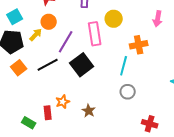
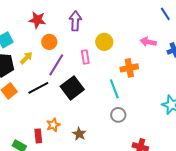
pink arrow: (158, 19) -> (148, 42), turned 91
orange circle: (49, 22) -> (49, 42), moved
pink rectangle: (95, 34) -> (85, 57), size x0.6
cyan line: (124, 66) -> (114, 89), turned -36

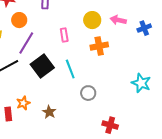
yellow circle: (104, 42) -> (92, 20), moved
pink rectangle: (85, 57) -> (64, 35), moved
cyan line: (114, 89) -> (70, 69), moved

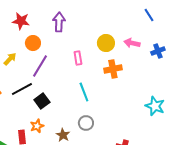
black square: (42, 66) -> (42, 101), moved, size x0.7
gray circle: (88, 93) -> (86, 123), moved

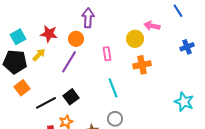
red star: (21, 21) -> (49, 34), moved
orange circle: (33, 43) -> (76, 39), moved
pink arrow: (132, 43) -> (152, 26), moved
black line: (22, 89) -> (46, 103), moved

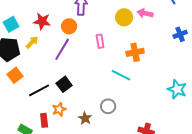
yellow circle: (135, 39) -> (124, 17), moved
cyan line: (113, 88) -> (121, 75), moved, turned -42

